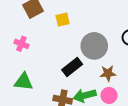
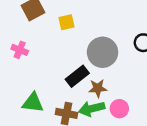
brown star: (108, 73) -> (98, 88), moved
green triangle: (24, 82) -> (33, 103), moved

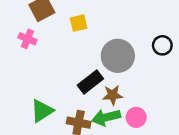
pink cross: (20, 50) -> (27, 39), moved
green triangle: (33, 103) -> (42, 111), turned -40

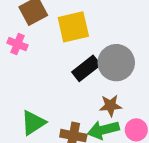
yellow square: (79, 23) -> (73, 27), size x1.6
black rectangle: (90, 82) -> (86, 68), moved

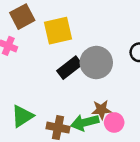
brown star: (110, 106) -> (101, 110), moved

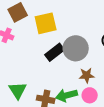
brown star: (101, 110) -> (87, 75), moved
green triangle: (22, 116) -> (18, 90), turned -30

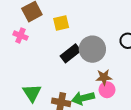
yellow square: (46, 23) -> (61, 23), size x0.7
pink circle: (90, 95) -> (107, 90), moved

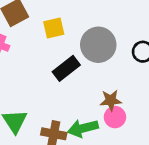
gray circle: (92, 49) -> (98, 45), moved

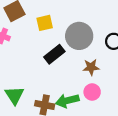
brown star: (111, 100) -> (91, 67), moved

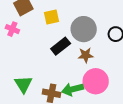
brown star: (91, 67) -> (86, 55), moved
pink circle: (92, 92) -> (96, 81), size x1.6

